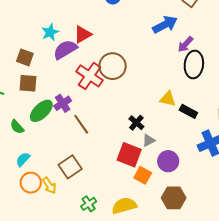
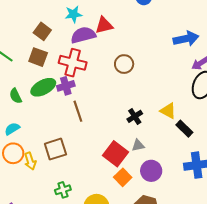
brown circle: (113, 66) -> (124, 64), size x0.7
red cross: (90, 76) -> (73, 63), moved, turned -36
black cross: (136, 123) -> (135, 116), moved

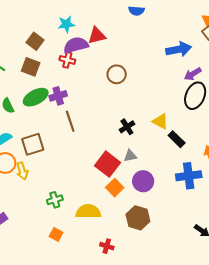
red cross: (73, 63) -> (67, 60), moved, size x0.6
brown square: (55, 149) -> (33, 144), moved

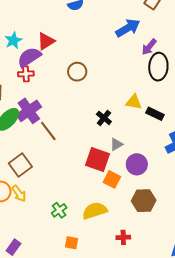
purple cross: (58, 96) -> (29, 111), size x1.4

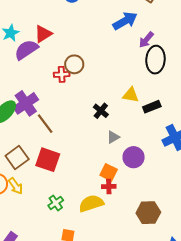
red cross: (26, 74) -> (62, 74), moved
black rectangle: (155, 114) -> (152, 107), turned -48
red square: (98, 160) -> (48, 160), moved
brown hexagon: (144, 201) -> (148, 213), moved
red cross: (123, 237) -> (109, 186), moved

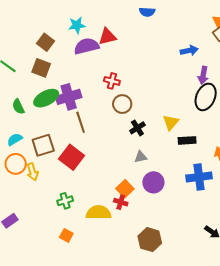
blue arrow: (125, 21) -> (189, 51), size x0.7
purple arrow: (146, 40) -> (203, 75), turned -48
brown circle: (74, 64) -> (122, 104), moved
yellow triangle: (131, 95) -> (171, 122), turned 42

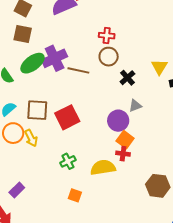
red cross: (112, 81) -> (107, 36), moved
brown line: (81, 122) -> (78, 70), moved, turned -50
brown square: (43, 145) -> (37, 110), turned 30
red square: (72, 157) -> (67, 117), turned 35
purple circle: (153, 182) -> (118, 121), moved

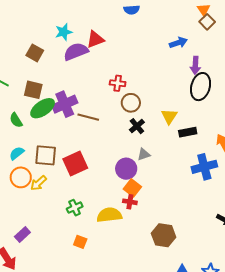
brown square: (23, 34) -> (33, 90), moved
brown circle: (109, 57) -> (131, 103), moved
yellow arrow: (31, 138) -> (39, 183), turned 72

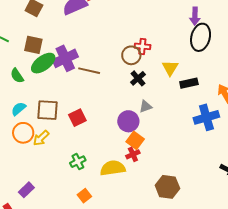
red cross: (118, 83) -> (142, 46), moved
red square: (75, 164) -> (77, 118), size x0.7
red cross: (130, 202) -> (133, 154), turned -32
orange square: (80, 242) -> (84, 196), turned 32

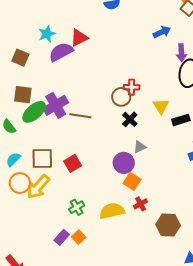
yellow arrow: (41, 138) -> (38, 187), size x1.5
red cross: (133, 154) -> (141, 204), moved
purple rectangle: (26, 190) -> (62, 237), moved
orange square: (84, 196) -> (79, 237), moved

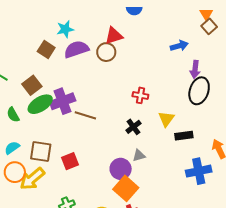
red triangle: (79, 38) -> (114, 36), moved
brown square: (20, 58) -> (46, 50), moved
brown square: (23, 95) -> (32, 85), turned 36
brown circle: (121, 97) -> (106, 52), moved
orange square: (132, 181) -> (126, 188), size x1.4

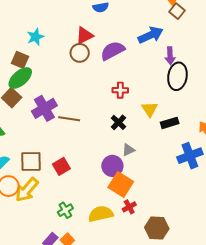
blue arrow: (179, 46) -> (151, 35), size x1.4
purple semicircle: (76, 49) -> (113, 51), moved
green ellipse: (40, 104) -> (20, 78), moved

